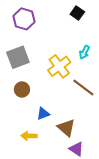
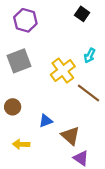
brown circle: (22, 89) -> (13, 107), moved
yellow arrow: (29, 136) -> (21, 144), moved

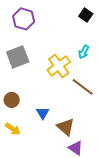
black square: (82, 14) -> (86, 15), moved
blue triangle: (46, 121) -> (43, 113), turned -40
yellow arrow: (21, 144) -> (13, 129), moved, turned -147

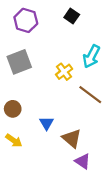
black square: (86, 15) -> (72, 16), moved
cyan arrow: (84, 52) -> (91, 56), size x1.5
yellow cross: (59, 66) -> (64, 72), size x0.7

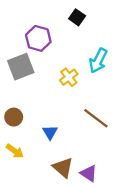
purple hexagon: (26, 20) -> (38, 38), moved
brown line: (90, 95) -> (96, 118), moved
brown triangle: (72, 138) -> (63, 168), moved

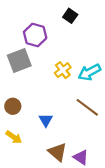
cyan arrow: (98, 61) -> (89, 72), moved, turned 35

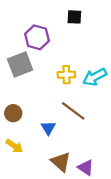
black square: (70, 16) -> (74, 17), turned -32
yellow cross: (63, 70) -> (66, 75), turned 35
brown line: (87, 107) -> (73, 111), moved

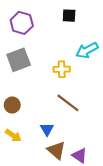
purple hexagon: (37, 37) -> (22, 23), moved
cyan arrow: (95, 77) -> (87, 50), moved
blue triangle: (48, 128) -> (47, 129), moved

